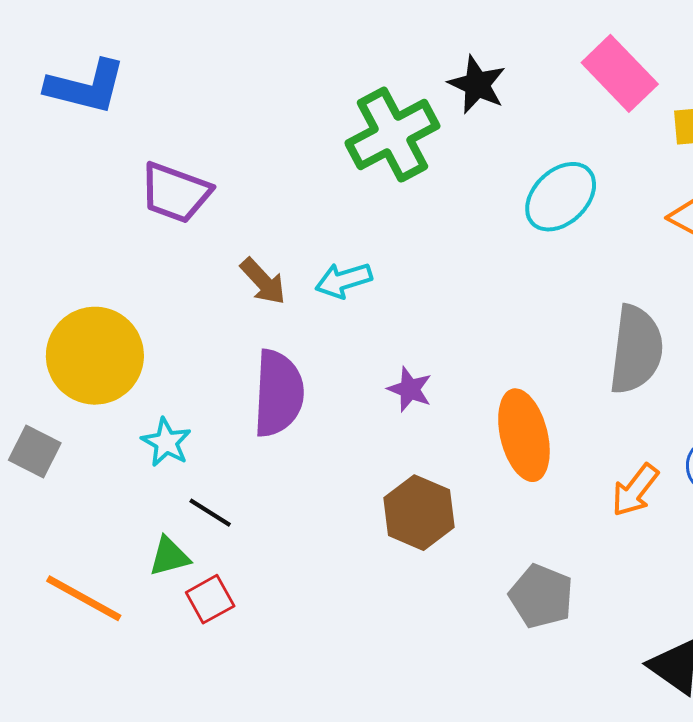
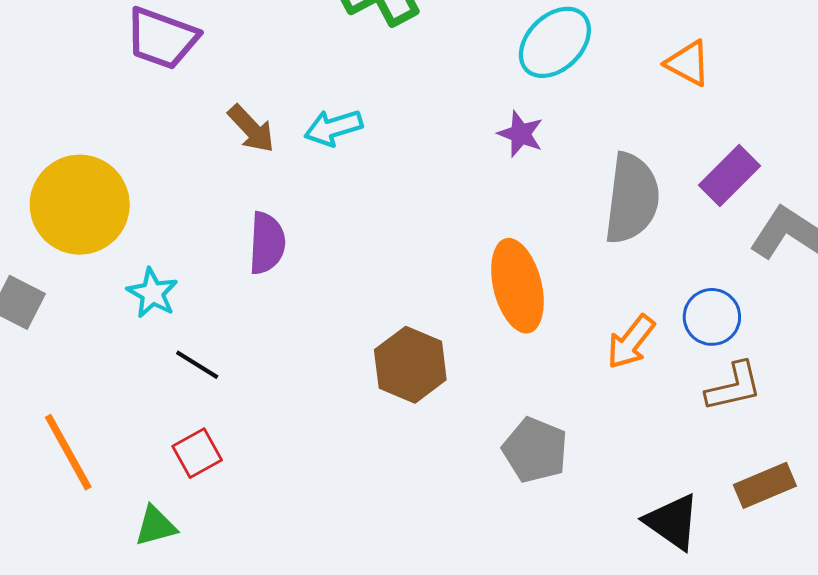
purple star: (410, 389) -> (521, 134), moved
purple semicircle: (278, 393) -> (267, 243), size x0.7
green triangle: (169, 556) -> (156, 526), moved
orange line: (84, 598) -> (68, 452), turned 32

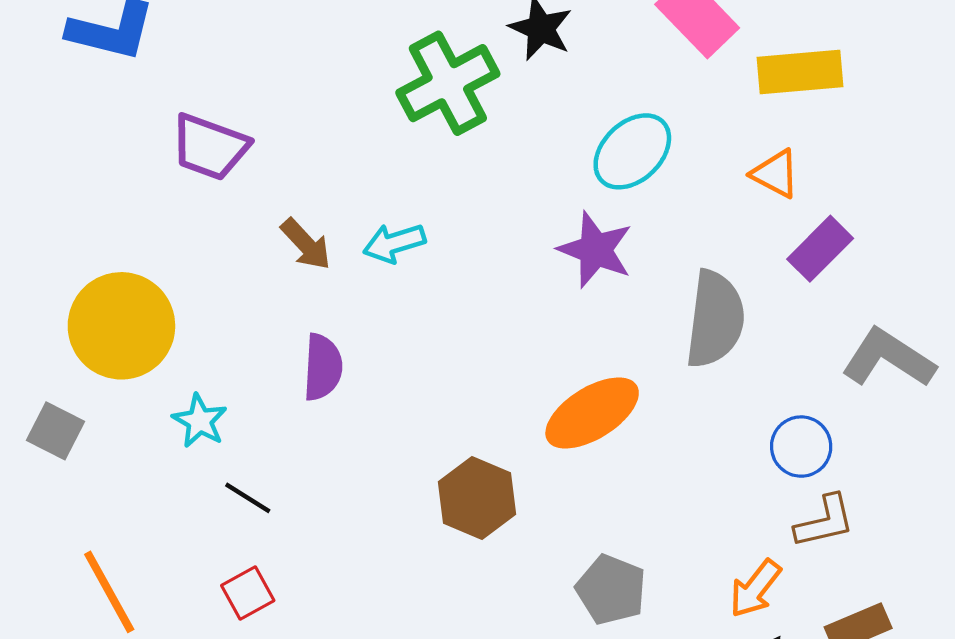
purple star: (521, 134) -> (595, 250), size x1.5
purple rectangle: (730, 176) -> (820, 249), moved
orange ellipse: (517, 286) -> (592, 413), turned 72
orange arrow: (631, 342) -> (755, 589), moved

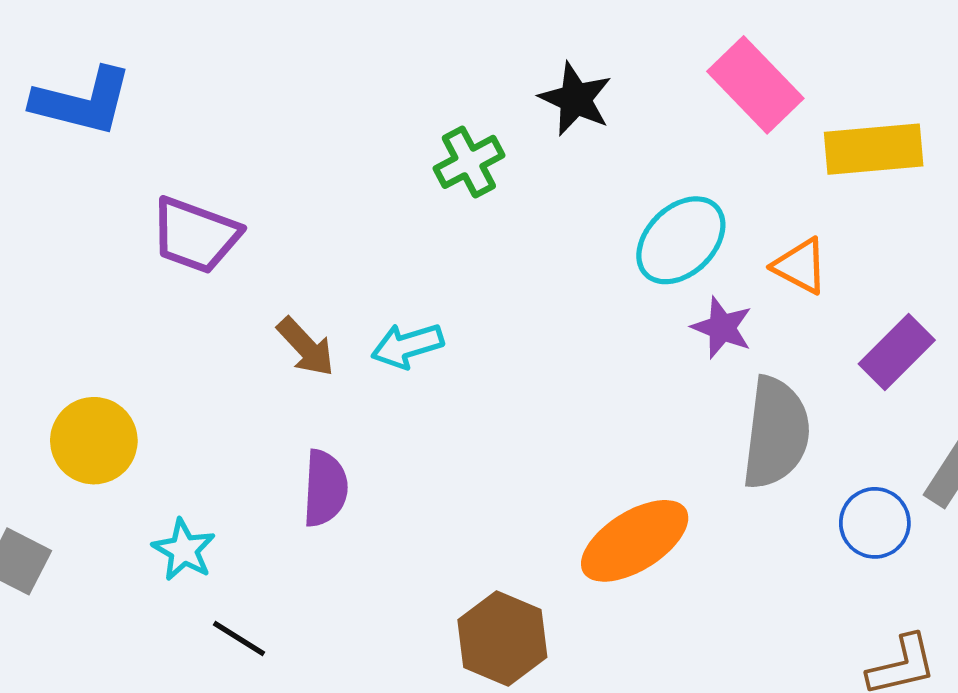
green cross: (448, 83) -> (469, 162), size x0.6
orange triangle: (775, 174) -> (800, 266), moved
purple star: (595, 250) -> (722, 328), moved, size x0.7
yellow circle: (121, 326) -> (94, 441), size x0.7
blue circle: (801, 447) -> (875, 523), moved

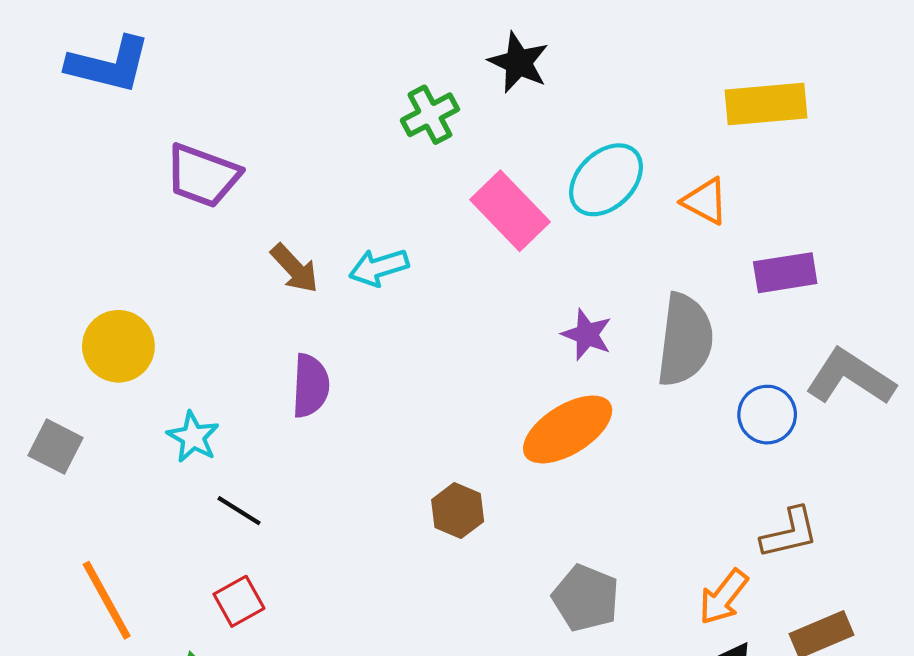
pink rectangle: (755, 85) -> (510, 211), moved
purple star: (722, 328) -> (587, 335), moved
purple rectangle: (897, 352) -> (785, 273), turned 36
brown hexagon: (502, 638) -> (458, 511), size x0.7

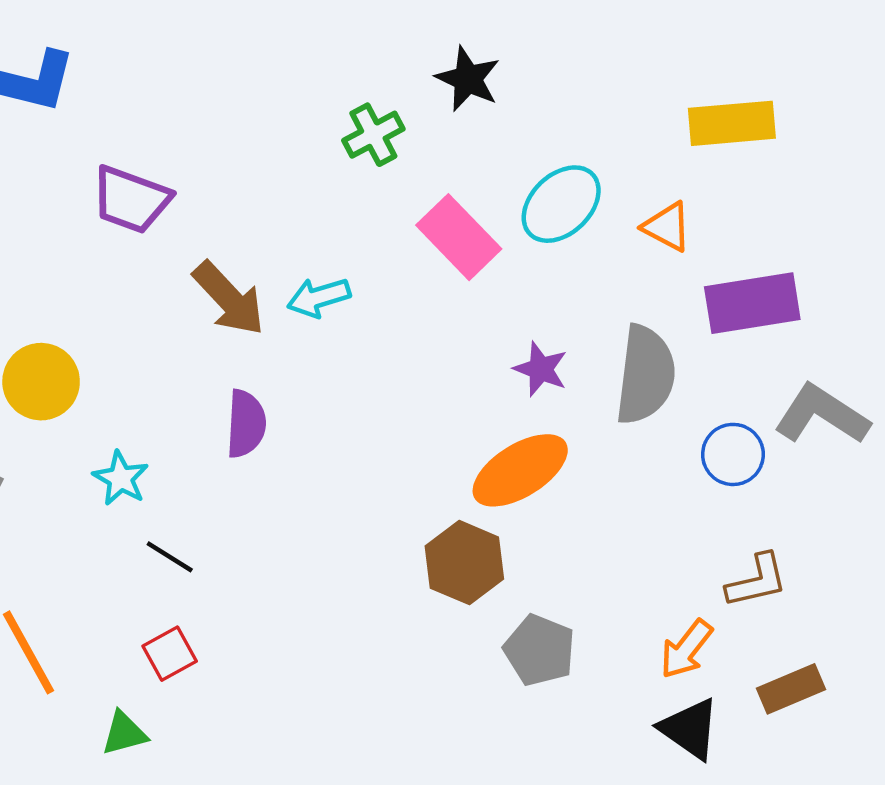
brown arrow: (294, 268) -> (229, 299), size x1.4
purple rectangle: (785, 273) -> (752, 303), size x1.4
brown hexagon: (458, 511) -> (464, 563), moved, size x1.4

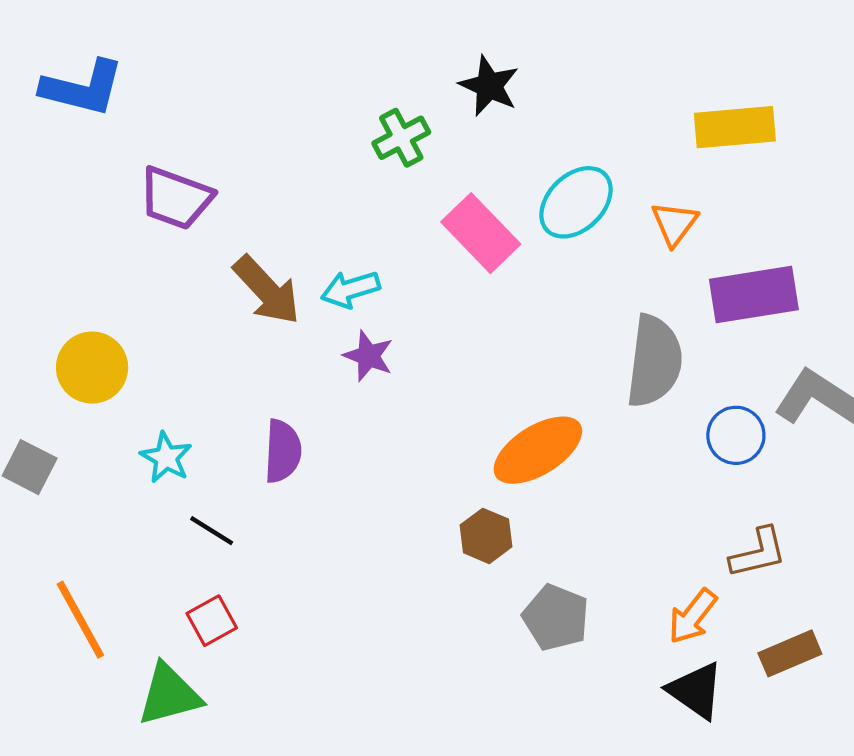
orange triangle: (667, 227) -> (674, 224), turned 39
purple star: (541, 369) -> (368, 356), moved
purple semicircle: (246, 424) -> (283, 451), moved
brown hexagon: (464, 563) -> (486, 536), size x0.7
green triangle: (124, 733) -> (169, 695), size x1.5

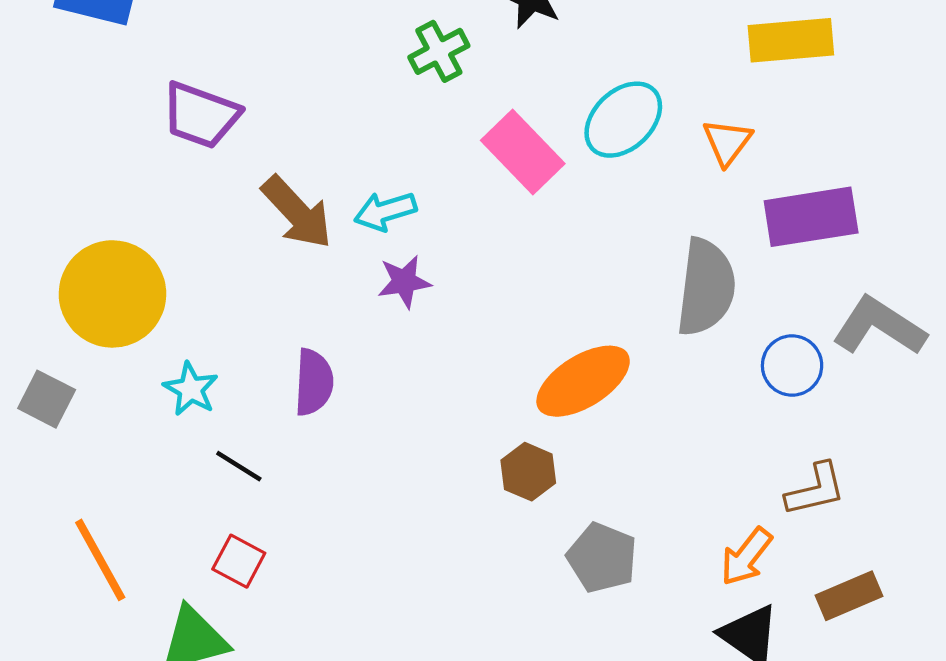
purple star: (368, 356) -> (404, 282), turned -30
yellow circle: (92, 368) -> (112, 294), size x1.4
red square: (212, 621) -> (239, 561), turned -33

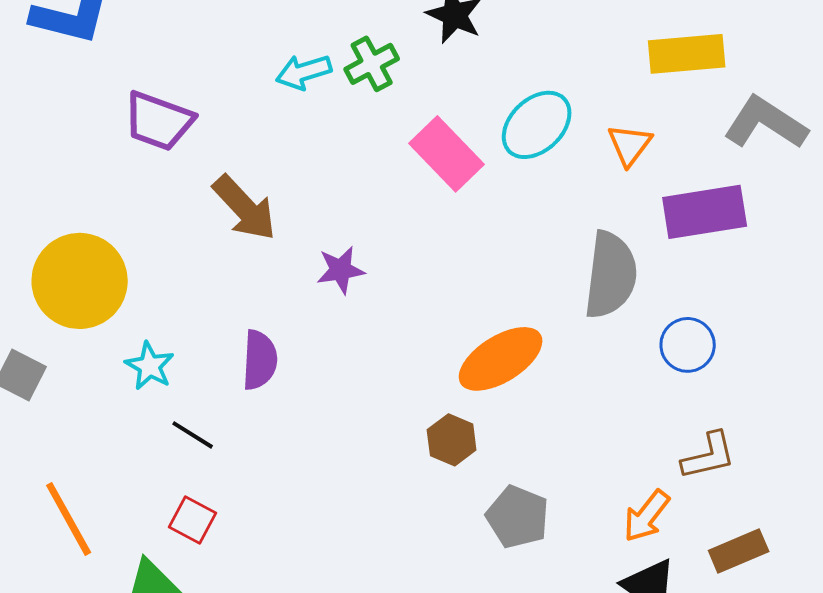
cyan arrow: (385, 211) -> (304, 72), moved
gray L-shape: (879, 326) -> (766, 123), moved

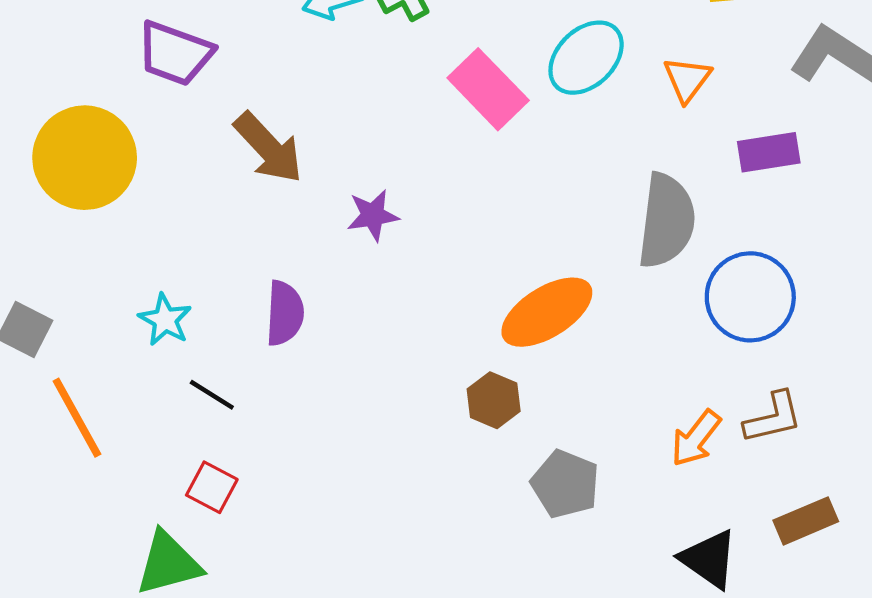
purple rectangle: (705, 212) -> (769, 152), size x0.7
yellow circle: (80, 281) -> (85, 158), moved
blue circle: (688, 345) -> (750, 297), size x1.5
orange arrow: (647, 516) -> (696, 438), moved
orange line: (69, 519) -> (77, 418), moved

